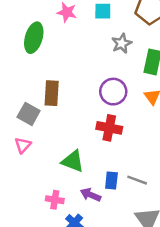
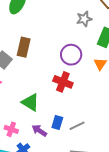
gray line: (137, 180) -> (77, 126), turned -56

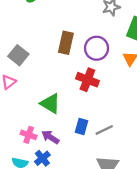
brown rectangle: (24, 47) -> (66, 43), moved
purple arrow: (39, 131) -> (50, 137), moved

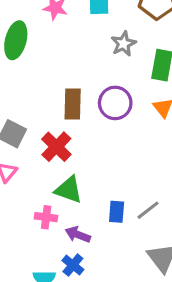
red cross: (87, 80) -> (56, 147), moved, turned 35
pink cross: (29, 135) -> (46, 217), moved

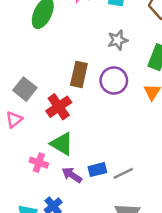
gray star: (123, 44) -> (118, 40), moved
blue rectangle: (117, 212) -> (97, 170), turned 60
purple arrow: (78, 235) -> (72, 175), moved

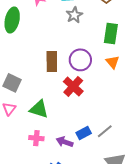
gray star: (118, 40) -> (74, 15), moved
red cross: (59, 107) -> (73, 86), moved
green triangle: (62, 144) -> (39, 109), moved

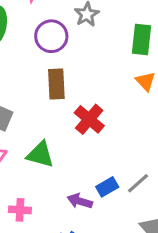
purple circle: (80, 60) -> (51, 36), moved
pink cross: (36, 138) -> (20, 210), moved

